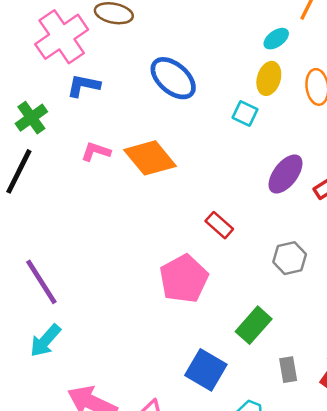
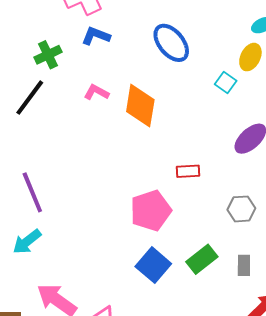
orange diamond: (150, 158) -> (140, 106), turned 39
red rectangle: (219, 225) -> (188, 171), turned -55
blue square: (206, 370) -> (153, 265), moved
gray rectangle: (288, 370) -> (244, 265), moved

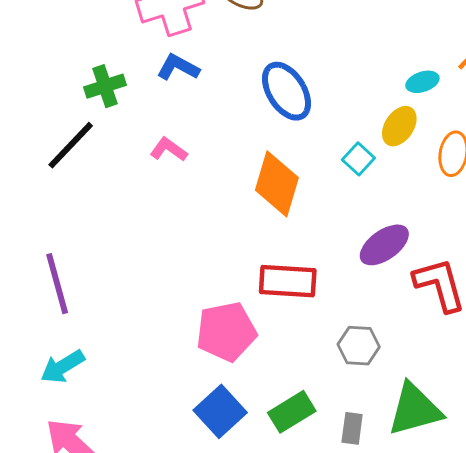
orange diamond: (140, 106) -> (277, 184), moved
red rectangle: (188, 171) -> (288, 281), size x1.6
cyan arrow: (27, 242) -> (63, 367), moved

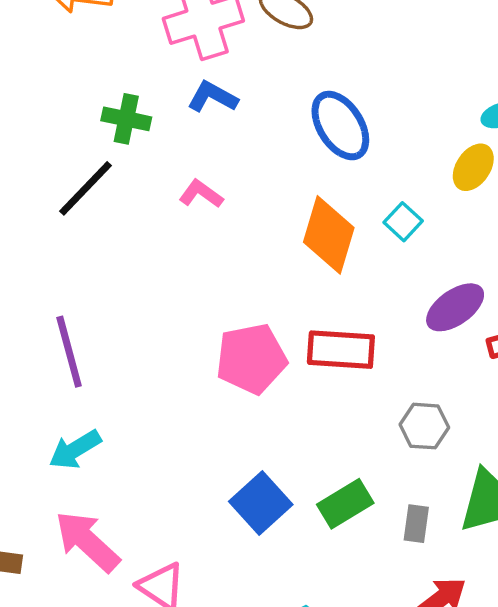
green cross: (105, 86) -> (126, 119), turned 30
cyan square: (358, 159) -> (403, 222), moved
pink pentagon: (226, 332) -> (251, 359), moved

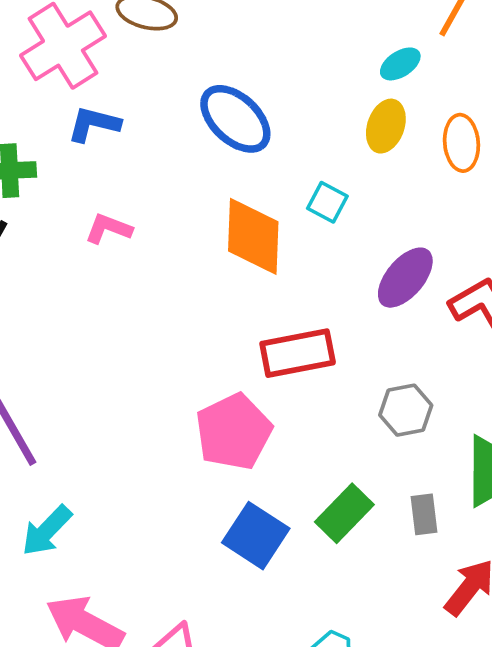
pink pentagon: (251, 359) -> (234, 432), moved

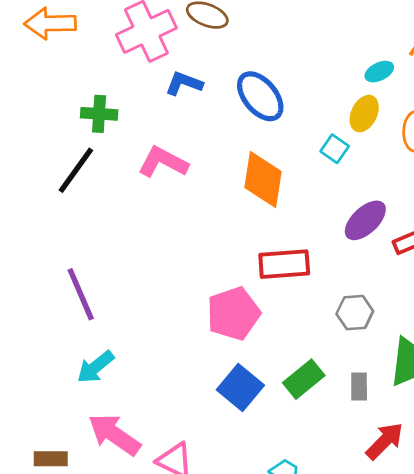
blue L-shape: (94, 124) -> (184, 83), moved
cyan square: (327, 202) -> (335, 149), moved
pink L-shape: (108, 229) -> (163, 162), size x1.5

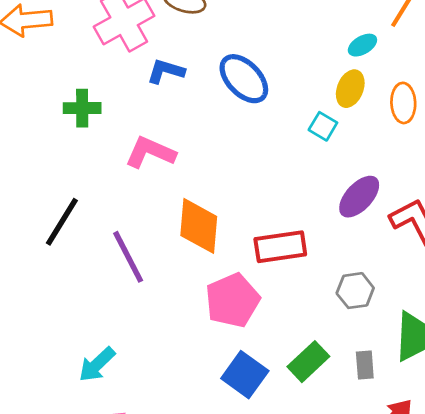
black line: (76, 170) -> (62, 222), moved
orange diamond: (263, 179) -> (199, 226), moved
purple line: (81, 294) -> (128, 257), moved

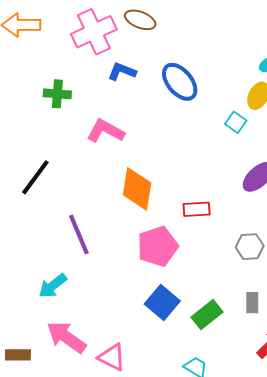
red rectangle: (280, 247) -> (197, 209), size x0.7
purple line: (128, 257) -> (79, 234), moved
green rectangle: (308, 362) -> (207, 315), moved

